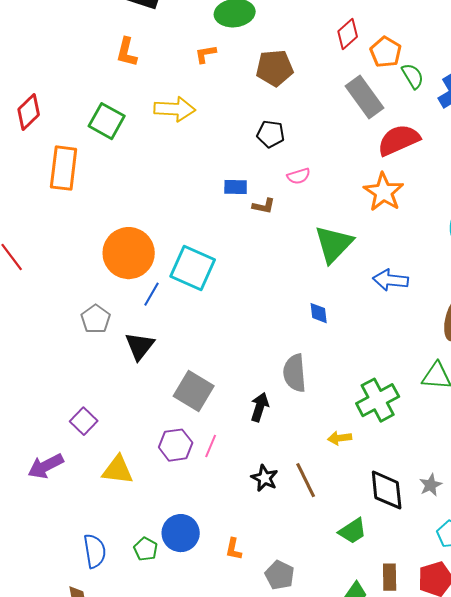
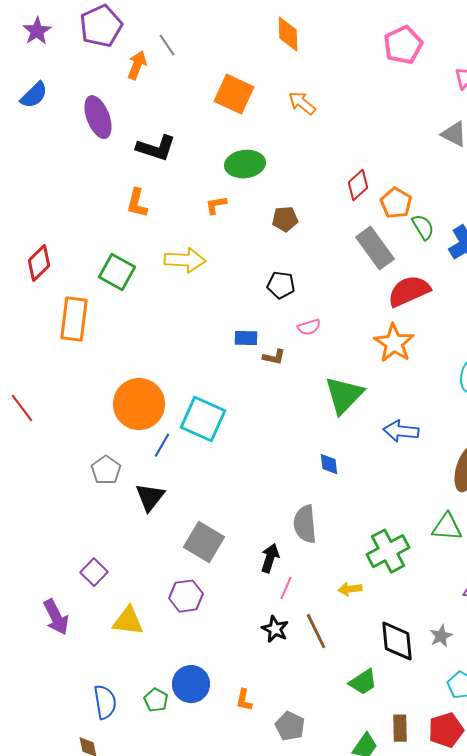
brown pentagon: (275, 68) -> (285, 219), size x0.7
pink line: (211, 446) -> (286, 588), moved
purple arrow: (46, 466) -> (56, 617), turned -90

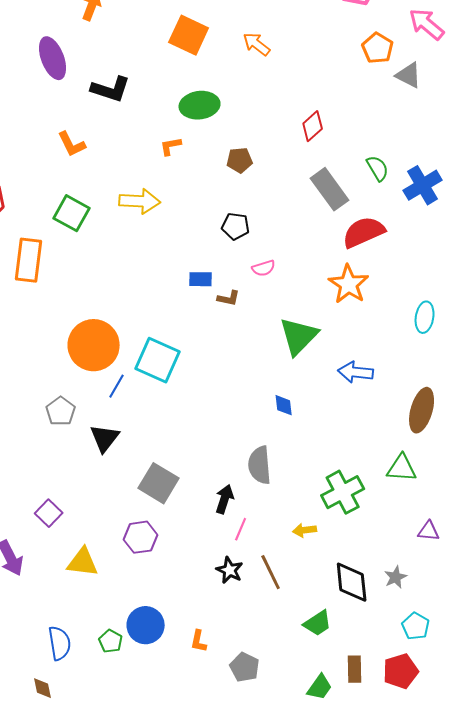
orange L-shape: (137, 203) -> (72, 144), moved, turned -40
orange pentagon: (396, 203) -> (378, 48), moved

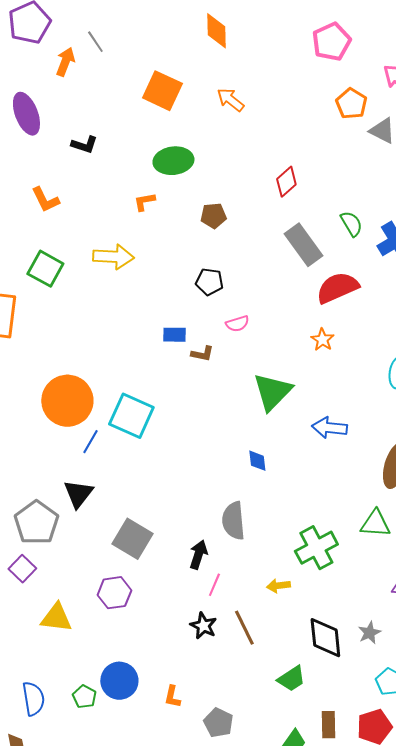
black L-shape: (111, 89) -> (84, 145), size x0.7
orange star: (349, 284) -> (322, 340), size x0.6
gray pentagon: (61, 411) -> (36, 523), moved, size x1.5

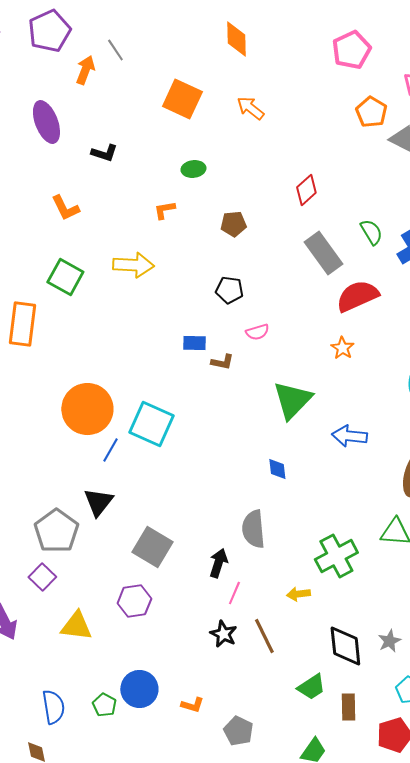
green ellipse: (173, 161) -> (193, 169), size x0.6
orange L-shape: (172, 697) -> (192, 705), turned -85
brown rectangle: (328, 725) -> (348, 707), moved

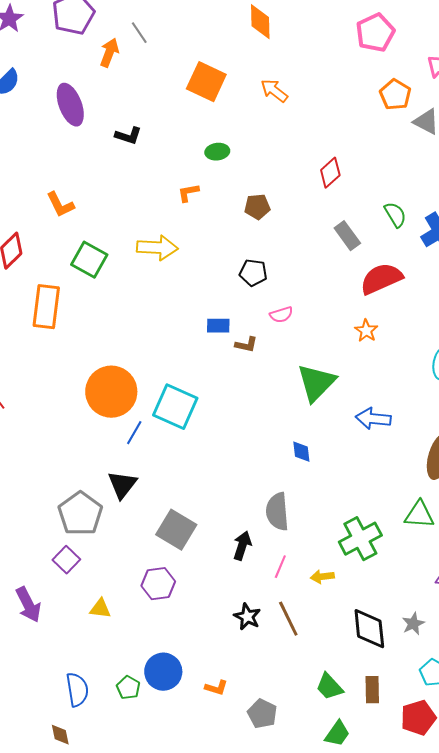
orange L-shape: (65, 208) -> (60, 205), moved
gray rectangle: (323, 253) -> (347, 236), size x0.7
pink line: (234, 593) -> (280, 567), moved
yellow triangle: (76, 626) -> (100, 609), size x0.7
green trapezoid: (311, 687) -> (329, 687), moved, turned 80

